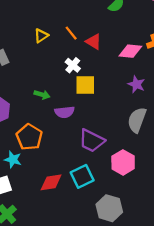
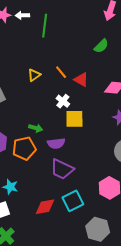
orange pentagon: (29, 137) -> (24, 148), moved, turned 30
purple trapezoid: (92, 141) -> (62, 169), moved

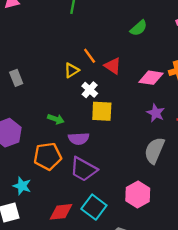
yellow triangle: (34, 75) -> (72, 70), moved
orange pentagon: (24, 148) -> (48, 156), moved
cyan square: (73, 201) -> (94, 207), turned -30

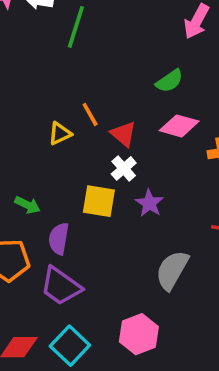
pink diamond: (151, 78) -> (179, 126), moved
white cross: (90, 90) -> (124, 168), moved
purple star: (156, 113) -> (149, 203), moved
purple semicircle: (79, 139) -> (59, 239), turned 96

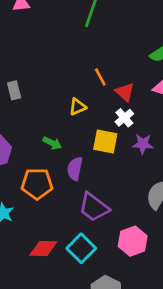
yellow triangle: (60, 134) -> (77, 107), moved
purple star: (149, 203) -> (143, 144), turned -30
purple trapezoid: (61, 286) -> (94, 207), moved

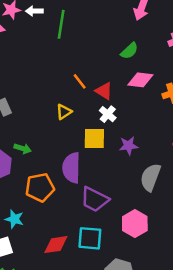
green arrow: (52, 143) -> (23, 149), moved
purple star: (143, 144) -> (128, 146), moved
purple semicircle: (75, 169) -> (71, 168), size x1.4
cyan square: (81, 248) -> (90, 238), turned -30

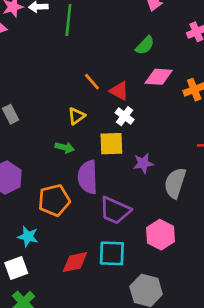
purple star: (128, 146) -> (143, 163), moved
green arrow: (23, 149) -> (65, 147), moved

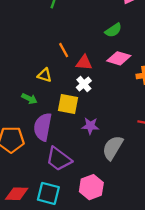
red triangle: (119, 91) -> (84, 63), turned -36
yellow triangle: (76, 116) -> (45, 75), turned 40

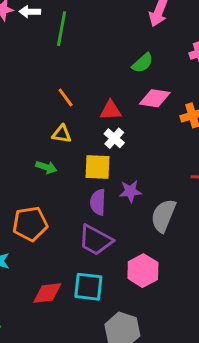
orange line: (64, 50) -> (66, 97), moved
purple semicircle: (43, 127) -> (98, 202), moved, size x0.7

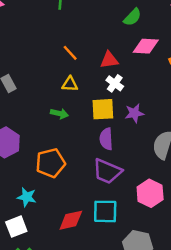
purple star: (130, 191) -> (134, 113), moved

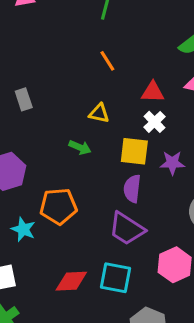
orange line: (70, 53) -> (107, 61), moved
cyan star: (27, 197) -> (23, 229), moved

